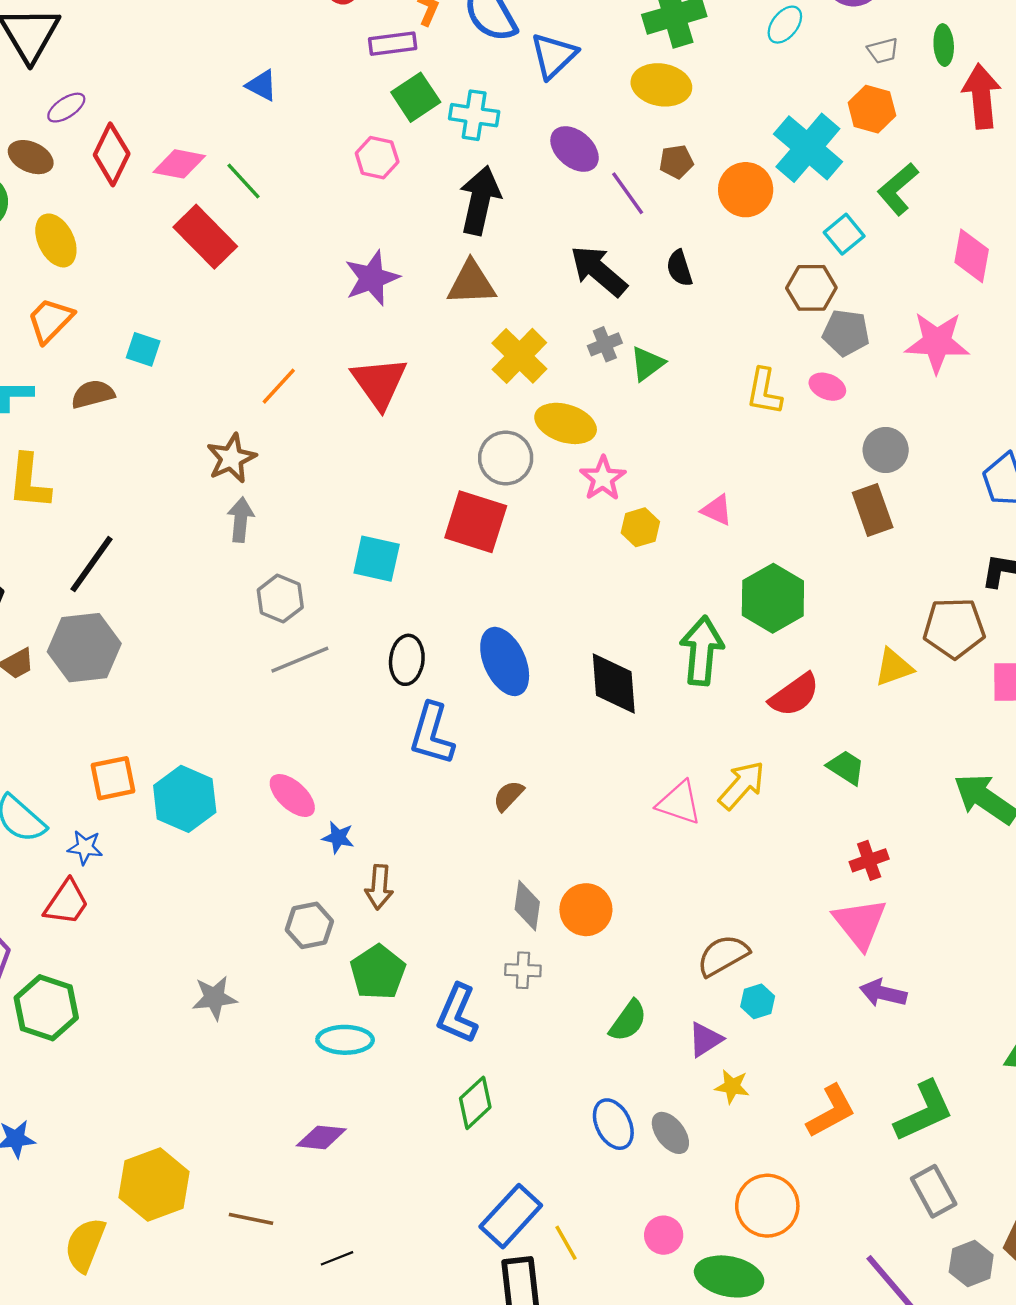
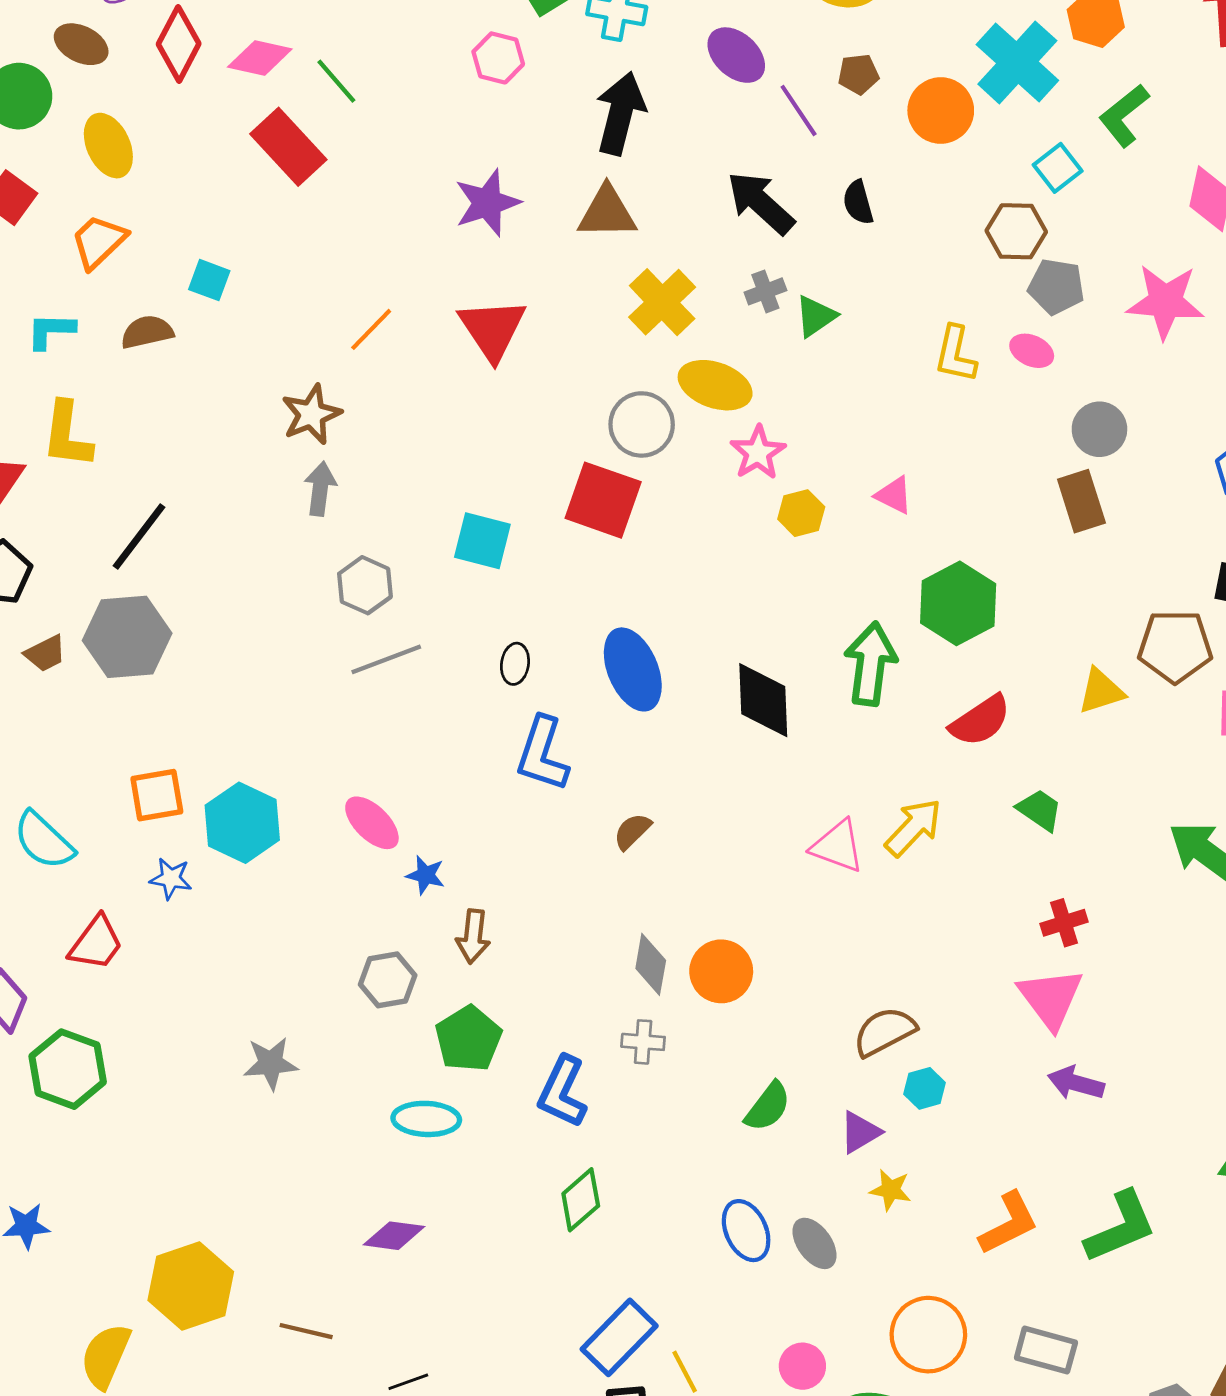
black ellipse: (407, 660) -> (515, 664), size x0.7
blue star: (85, 847) -> (171, 879), moved
gray rectangle: (934, 1191) -> (1046, 1350), moved, turned -48

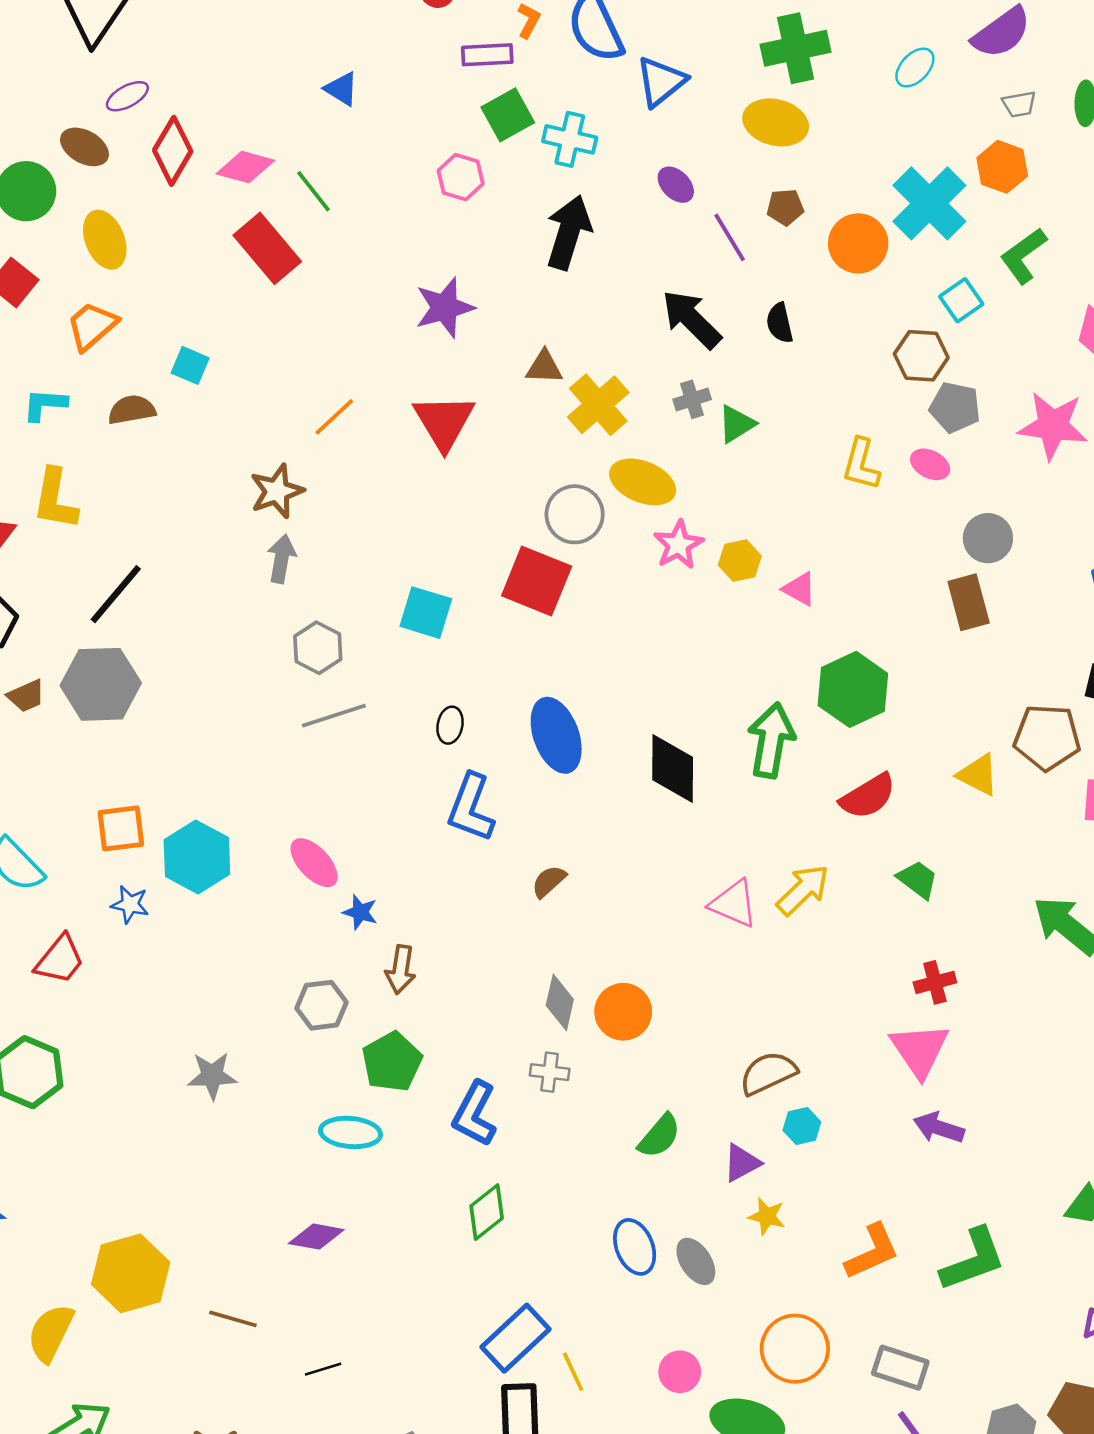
purple ellipse: (736, 55) -> (676, 185), size x0.7
brown triangle: (607, 212) -> (544, 367), moved, size x0.7
yellow hexagon: (801, 513) -> (740, 561), moved
yellow triangle: (1101, 691) -> (978, 775), turned 42

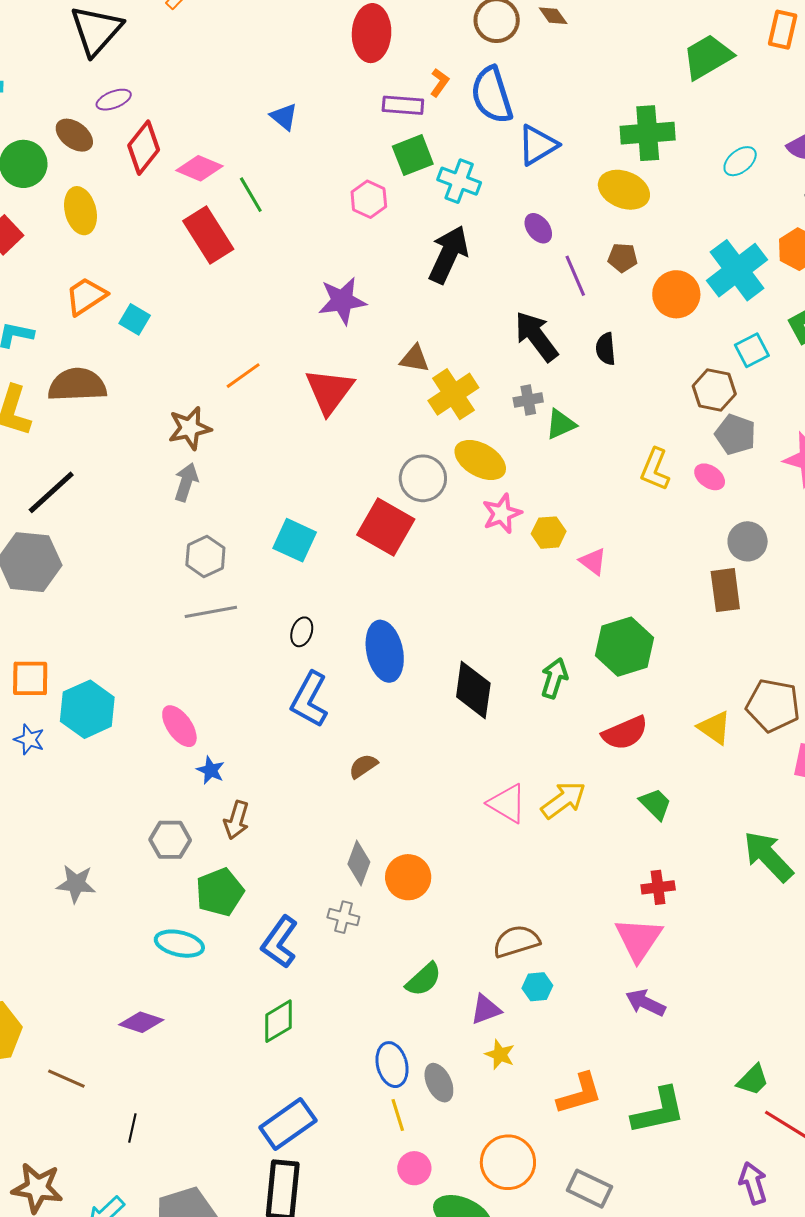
orange trapezoid: (92, 326) -> (86, 296), moved
brown semicircle: (132, 410) -> (77, 385), moved, size x1.5
green arrow: (771, 740) -> (554, 678), size x0.7
black line: (323, 1369) -> (132, 1128), turned -68
yellow line: (573, 1372) -> (398, 1115), moved

